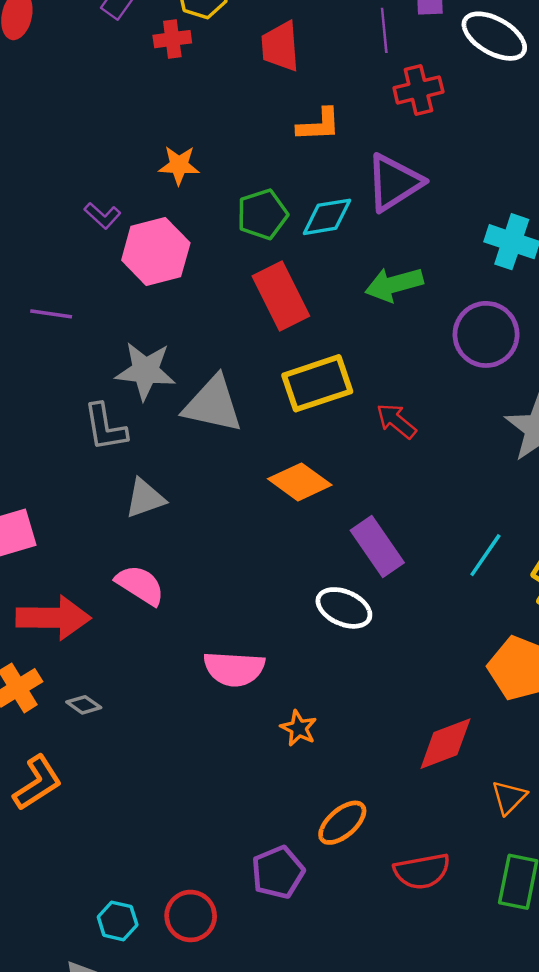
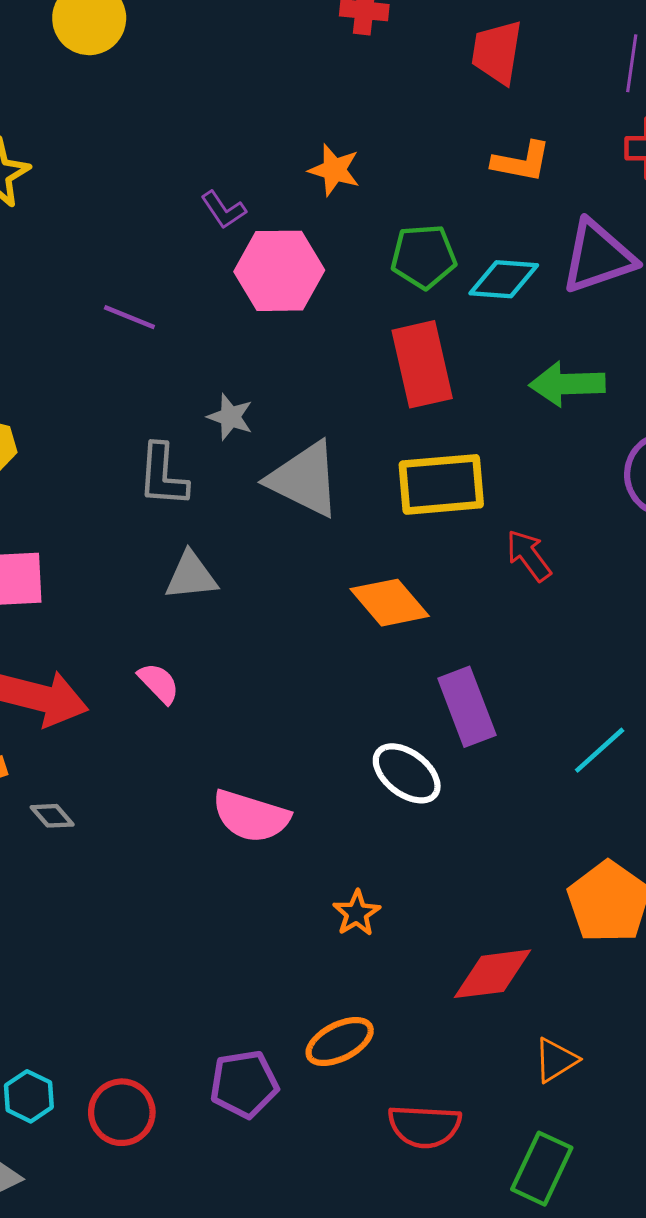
gray star: (145, 371) -> (230, 417), size x0.6
pink semicircle: (140, 585) -> (159, 683), size x0.7
orange star: (299, 728) -> (357, 913), moved

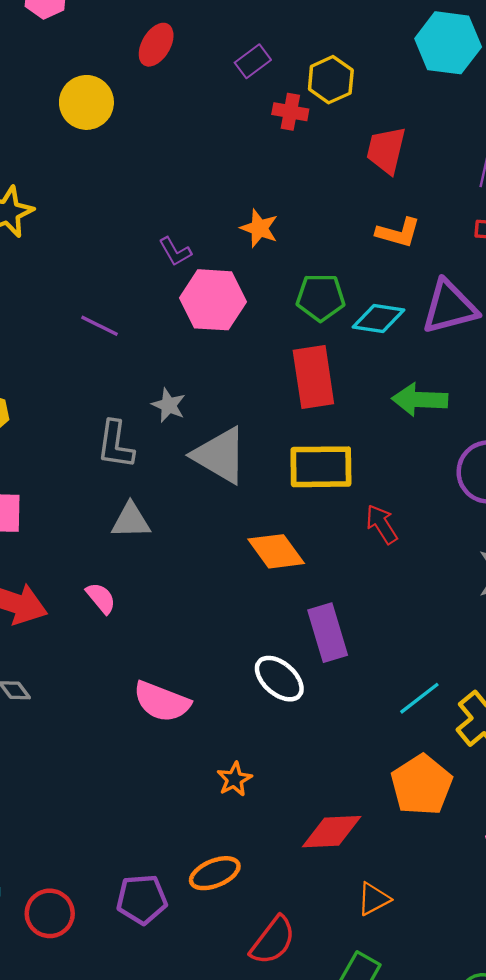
cyan line: (600, 750) -> (419, 698), moved
red semicircle: (425, 1126) -> (273, 941), turned -60

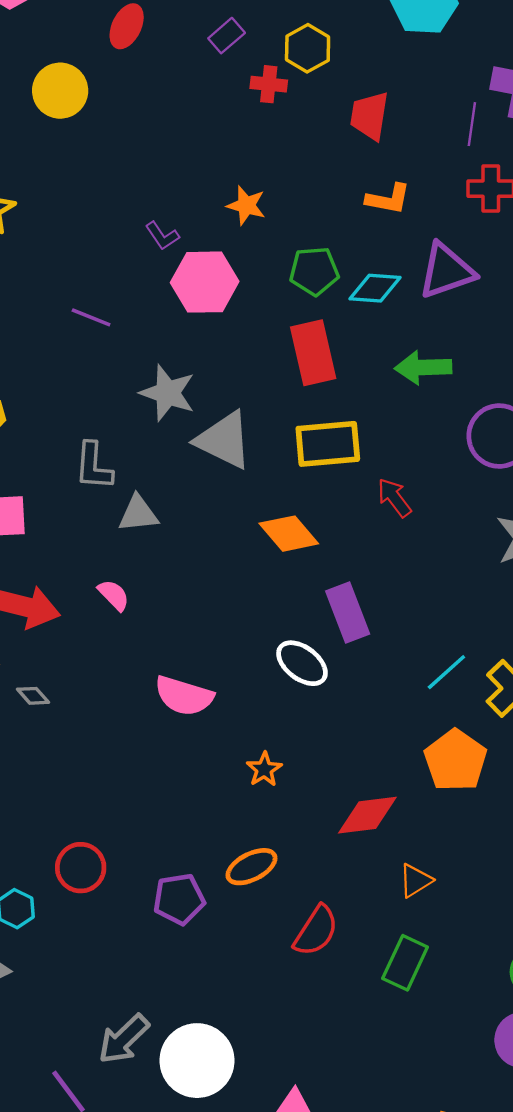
gray star: (169, 405) -> (168, 393), size x1.6
gray L-shape: (115, 445) -> (94, 466), moved
red circle: (50, 913) -> (81, 868), moved

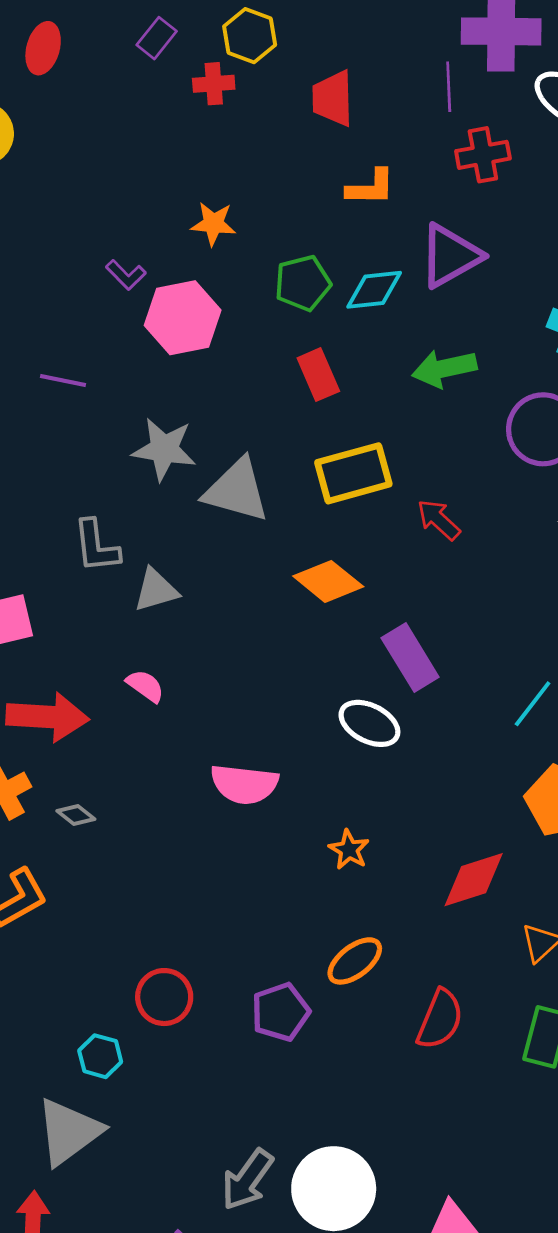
red rectangle: (313, 353) -> (318, 375), size x0.7

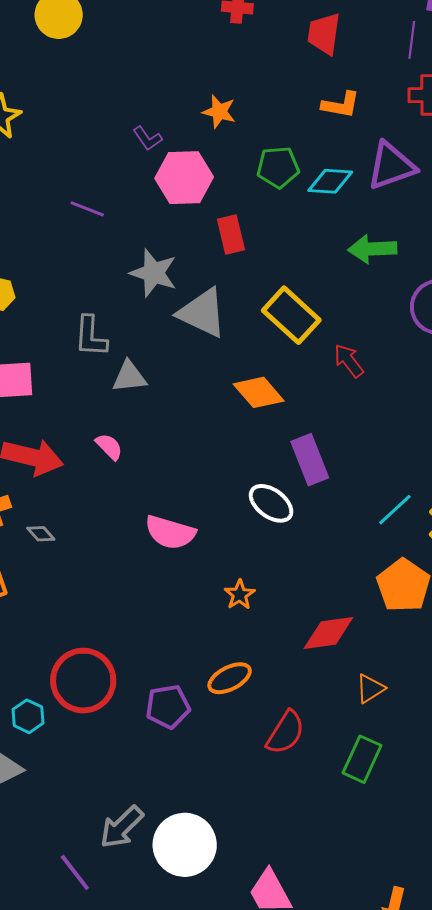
red rectangle: (318, 375) -> (231, 234), moved
yellow rectangle: (353, 473) -> (291, 315), turned 48
red circle: (164, 997) -> (83, 681), size x1.5

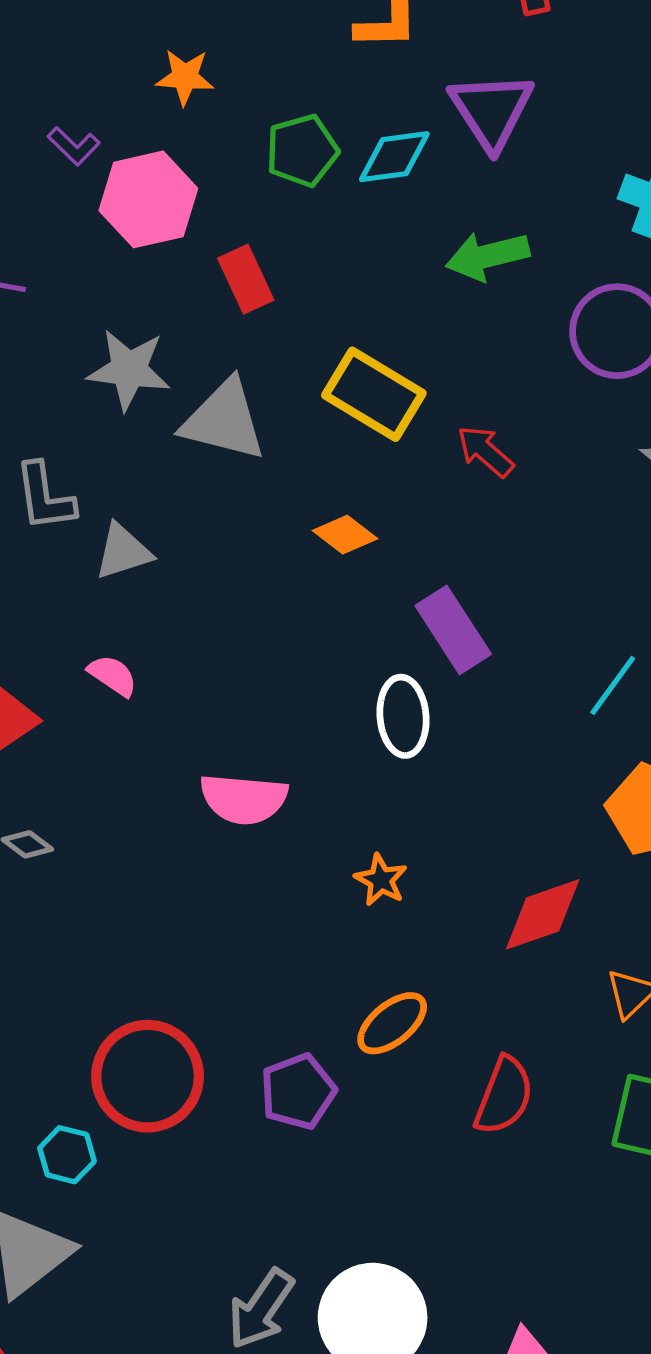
purple triangle: (391, 166) -> (491, 110), turned -32
orange diamond: (259, 392) -> (345, 535), size x0.7
white ellipse: (271, 503) -> (403, 716), turned 60

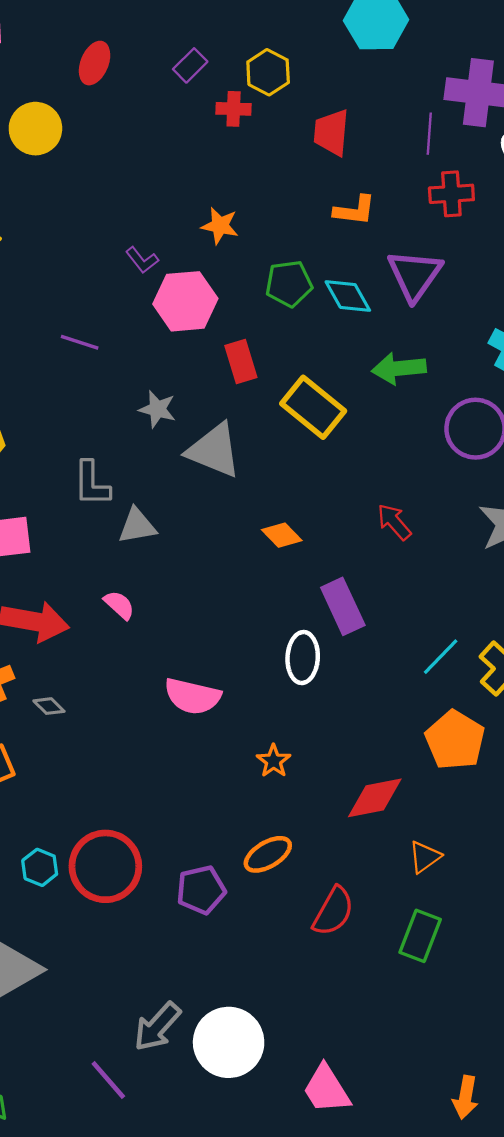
cyan diamond: (394, 157) -> (348, 296), turned 60
gray star: (129, 370) -> (157, 409), size x0.7
yellow rectangle: (374, 394) -> (313, 407), moved
red arrow: (485, 451) -> (394, 522), moved
cyan hexagon: (67, 1155) -> (40, 867), moved

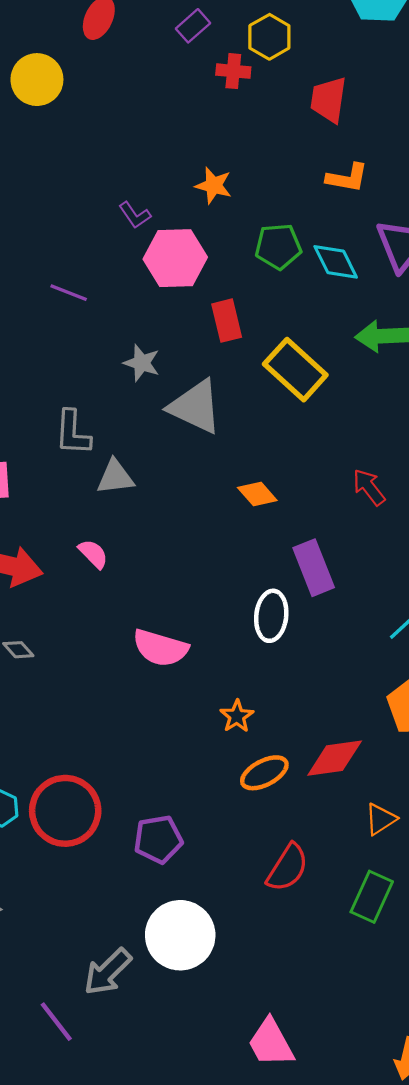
orange ellipse: (268, 854) -> (264, 773), moved
white circle: (229, 1042) -> (180, 935), moved

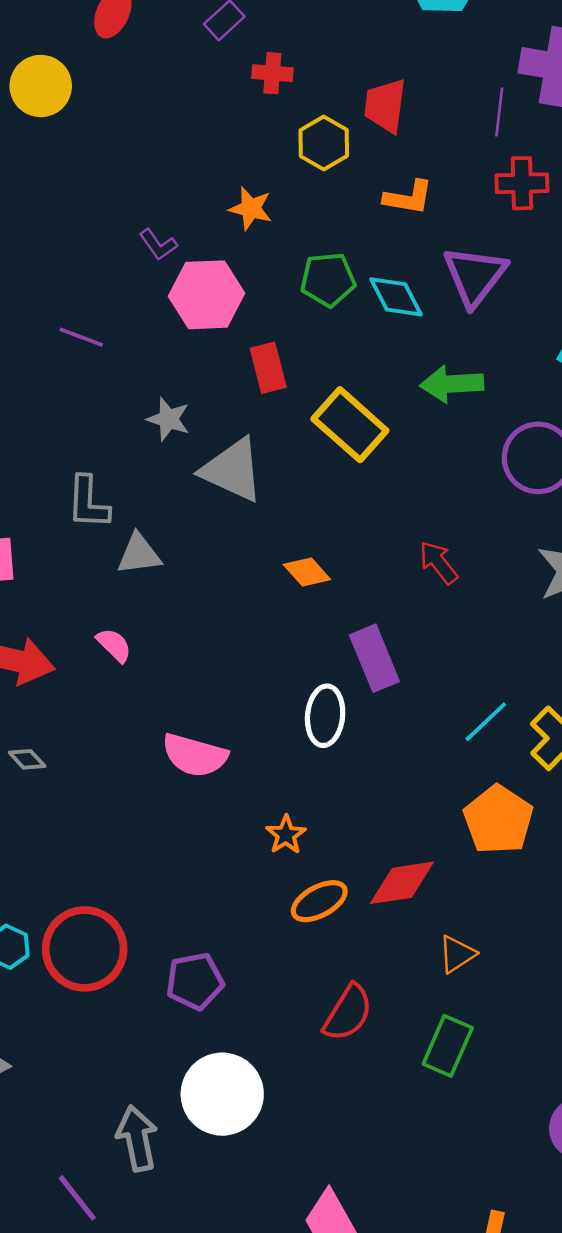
yellow hexagon: (269, 37) -> (324, 143), moved
gray arrow: (108, 972) -> (137, 1138), turned 124

